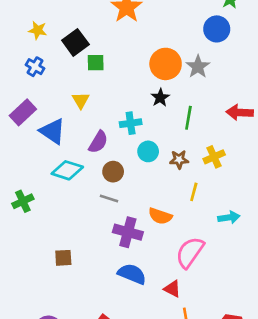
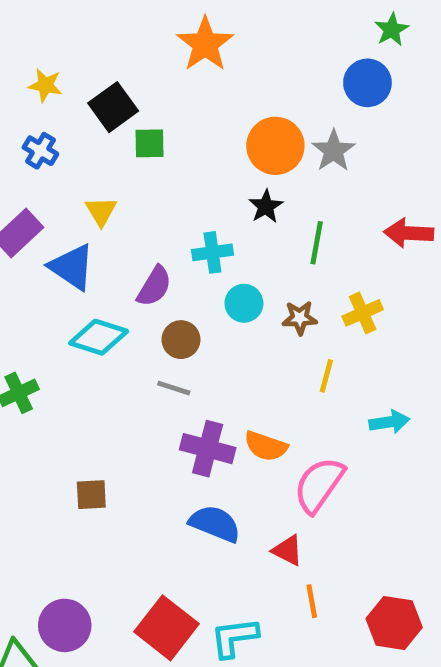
yellow triangle: (81, 100) -> (101, 211), moved
orange semicircle: (160, 216) -> (266, 446), moved

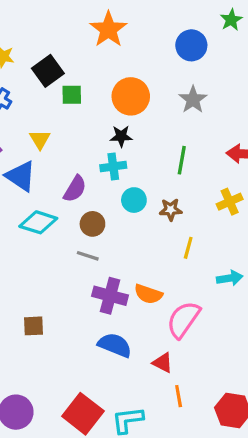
blue circle: (367, 83) -> (191, 45), moved
orange circle: (275, 146) -> (131, 96), moved
black star: (266, 206) -> (121, 136), moved, turned 30
yellow cross: (363, 313) -> (230, 202), moved

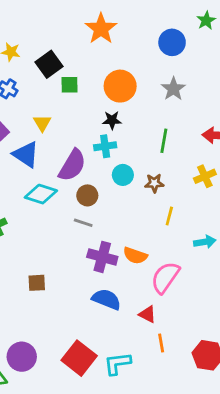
purple semicircle: (75, 189) -> (72, 165), size x1.4

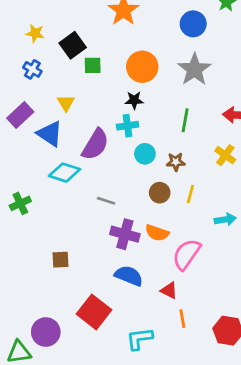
gray star: (173, 89) -> (194, 69), size x1.4
yellow cross: (205, 176) -> (225, 155), turned -30
brown circle: (87, 195) -> (160, 193), moved
red square: (79, 358) -> (94, 312), moved

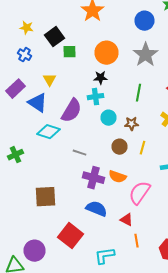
brown square: (61, 260) -> (46, 197), size x1.6

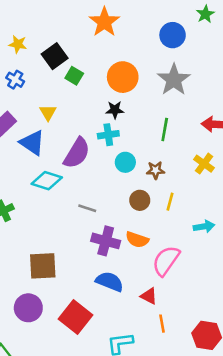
green square: (70, 52) -> (74, 76), turned 32
purple circle: (34, 251) -> (28, 308), moved

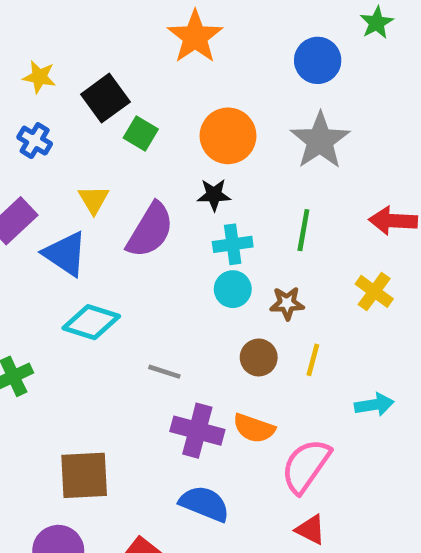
cyan cross: (108, 135) -> (233, 244), moved
purple semicircle: (77, 153) -> (150, 230), moved
red triangle: (149, 296) -> (311, 530), moved

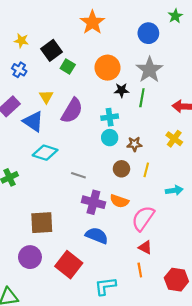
black star: (214, 195) -> (121, 90), moved
green line: (303, 230) -> (142, 98), moved

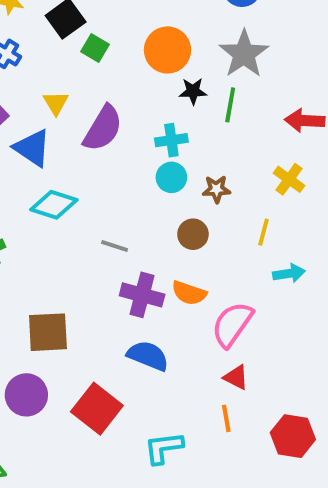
yellow line: (146, 170) -> (264, 232), moved

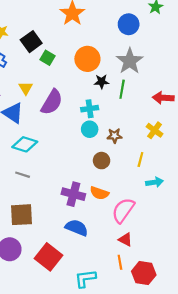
gray line: (115, 246) -> (23, 175), moved
red hexagon: (293, 436) -> (144, 273), moved

